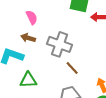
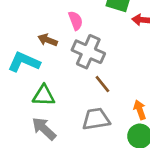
pink semicircle: (32, 17) -> (76, 21), moved

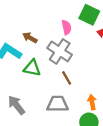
pink semicircle: (76, 21) -> (66, 27), moved
green triangle: (44, 95) -> (32, 68), moved

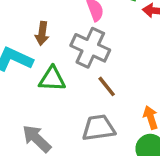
brown arrow: (30, 38) -> (42, 33), turned -104

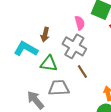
gray trapezoid: (99, 128) -> (59, 88), moved

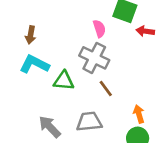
brown arrow: (45, 35) -> (31, 35), moved
gray trapezoid: (59, 88) -> (89, 122), moved

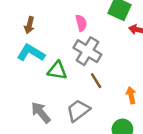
pink semicircle: (99, 29) -> (81, 23), moved
orange arrow: (139, 114) -> (131, 95), moved
gray trapezoid: (89, 122) -> (78, 111), turned -35

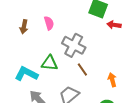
pink semicircle: (81, 23) -> (49, 23), moved
cyan L-shape: (31, 53) -> (26, 74), moved

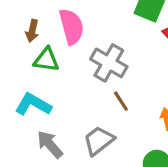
pink semicircle: (49, 23) -> (72, 27), size x1.6
green triangle: (49, 63) -> (46, 60), moved

